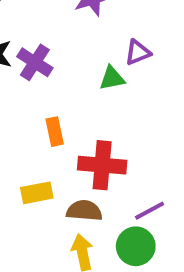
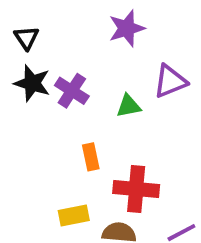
purple triangle: (138, 52) -> (170, 81), size x1.4
green triangle: (112, 78) -> (129, 106), moved

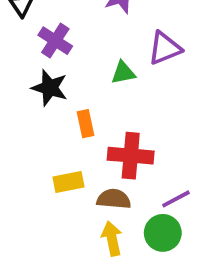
black star: (32, 83) -> (50, 88), moved
purple cross: (72, 91) -> (55, 41), moved

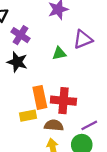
orange rectangle: (85, 124) -> (40, 97), moved, size x1.5

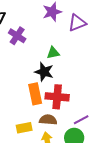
purple triangle: (83, 39) -> (77, 23), moved
black star: (17, 62) -> (44, 72), moved
yellow rectangle: (28, 116) -> (24, 128), moved

